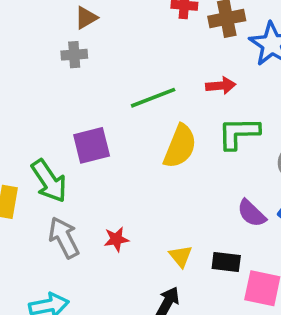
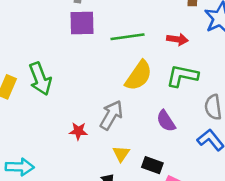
purple square: (92, 145) -> (82, 23), moved
purple semicircle: (252, 213) -> (166, 121), moved
gray arrow: (64, 238) -> (111, 115), moved, turned 44

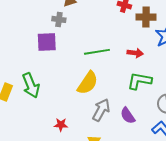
purple square: (82, 23) -> (47, 42), moved
yellow semicircle: (139, 76) -> (88, 83), moved
gray arrow: (111, 115) -> (101, 110), moved

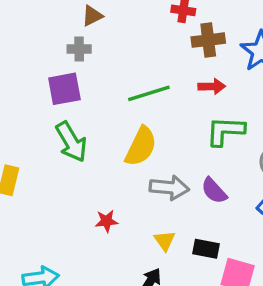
brown cross: (146, 17) -> (208, 40), moved
green arrow: (31, 85) -> (71, 142), moved
gray arrow: (101, 110) -> (169, 188), turned 75

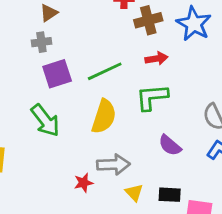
purple square: (64, 89) -> (57, 74), moved
green L-shape: (225, 131) -> (152, 97), moved
gray arrow: (169, 188) -> (113, 164), moved

